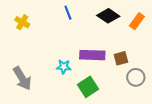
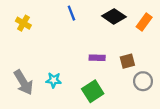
purple rectangle: (92, 55) -> (97, 58), size x0.6
cyan star: (64, 67) -> (54, 80), moved

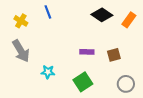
blue line: (71, 13) -> (48, 12), moved
gray circle: (143, 81) -> (126, 84), moved
gray arrow: (23, 82) -> (21, 51), moved

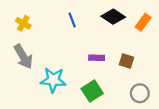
blue line: (48, 12) -> (72, 20), moved
brown square: (114, 55) -> (127, 61), turned 32
cyan star: (48, 72) -> (53, 80), size x1.6

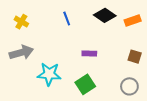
orange rectangle: (143, 22) -> (133, 21), turned 35
gray arrow: (23, 57) -> (21, 52), turned -75
brown square: (127, 61) -> (135, 57), moved

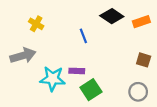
blue line: (67, 18) -> (83, 36), moved
yellow cross: (21, 22) -> (36, 24), moved
purple rectangle: (89, 53) -> (77, 71), moved

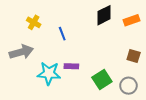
black diamond: (112, 16) -> (104, 15), turned -60
blue line: (83, 36) -> (62, 34), moved
green square: (91, 90) -> (102, 79), moved

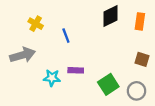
orange rectangle: (132, 20) -> (140, 21), turned -63
cyan star: (49, 73) -> (52, 78), size x0.7

